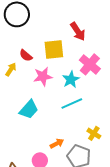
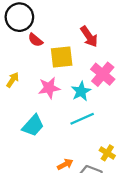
red semicircle: (26, 55) -> (35, 40), moved

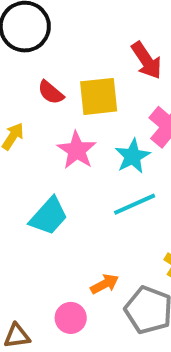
red semicircle: (35, 40) -> (51, 92), moved
pink star: (49, 88) -> (77, 150), turned -30

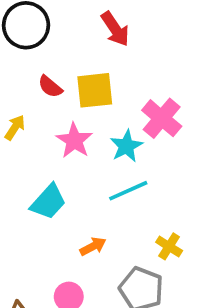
red arrow: (147, 60) -> (115, 29), moved
orange arrow: (105, 284) -> (93, 246), moved

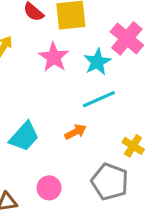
cyan trapezoid: (48, 202) -> (24, 137), moved
orange arrow: (93, 246) -> (75, 132), moved

